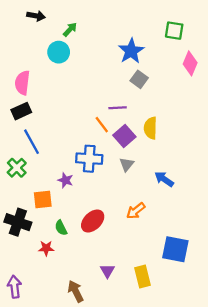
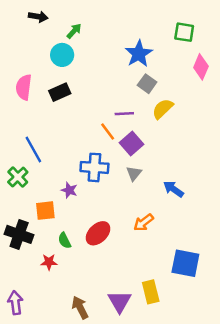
black rectangle: (21, 111) -> (60, 92), moved
yellow semicircle: (150, 128) -> (163, 109), moved, turned 45
purple triangle: (107, 271) -> (120, 302), moved, size x1.5

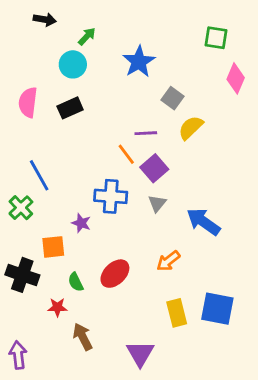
blue star: (139, 54) -> (139, 62), moved
blue arrow: (173, 189) -> (203, 222), size x1.4
yellow rectangle: (151, 292) -> (177, 313), moved
brown arrow: (80, 307) -> (83, 337), moved

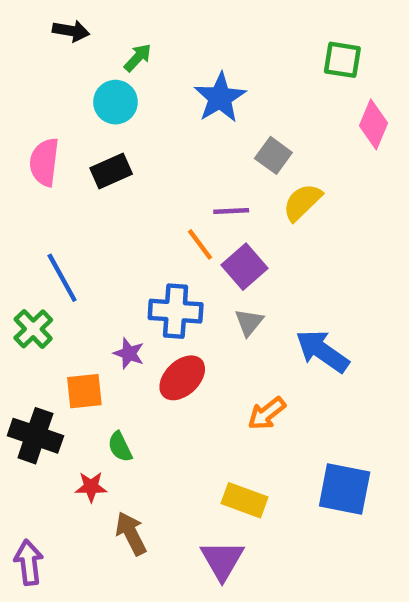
red ellipse: (115, 274) -> (182, 378), moved
yellow rectangle: (177, 313) -> (244, 500), moved, turned -56

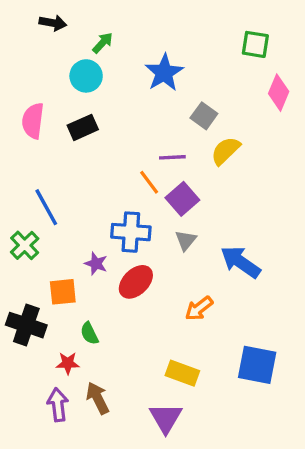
purple arrow: (29, 562) -> (58, 405), moved

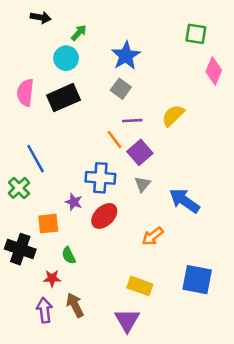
gray square: (204, 116) -> (121, 89), moved
black rectangle: (83, 127) -> (64, 98), size x1.4

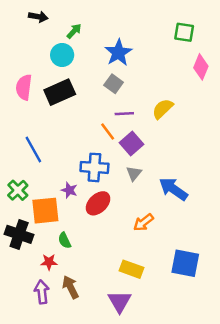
green cross: (19, 188) -> (18, 190), moved
orange square: (48, 224) -> (45, 211), size x1.4

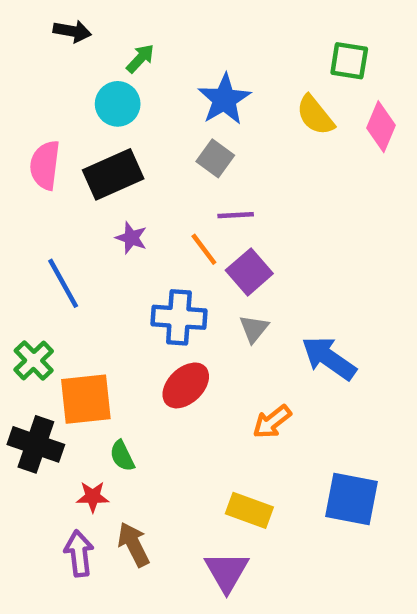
yellow semicircle: (163, 109) -> (315, 115), moved, turned -85
purple star: (69, 190) -> (131, 238), moved

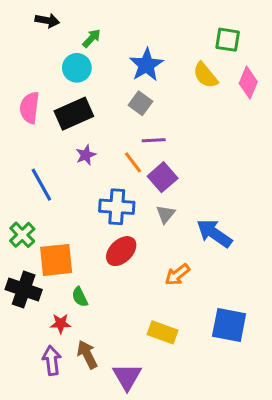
purple star: (131, 238) -> (86, 155), turned 30
purple triangle: (227, 572) -> (127, 377), moved

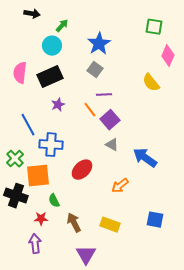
yellow semicircle: (205, 75) -> (151, 83), moved
blue cross: (117, 207) -> (51, 145), moved
gray triangle: (166, 214) -> (112, 145), turned -40
blue square: (229, 325) -> (155, 220), size x0.7
brown arrow: (87, 355) -> (74, 223), moved

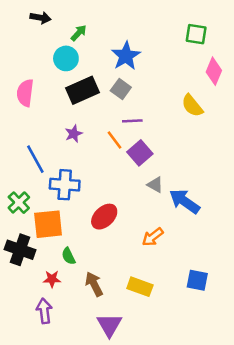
black rectangle: (50, 77) -> (83, 90), moved
gray triangle: (112, 145) -> (155, 185), moved

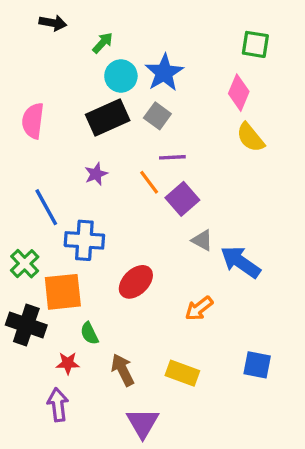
cyan circle: (66, 58) -> (121, 76), moved
pink diamond: (214, 71) -> (239, 93), moved

